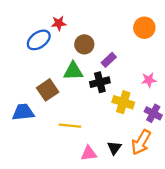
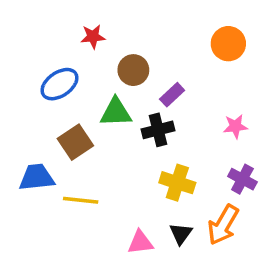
blue ellipse: (39, 40) -> (59, 84), moved
yellow cross: (123, 102) -> (177, 183), moved
yellow line: (70, 126) -> (81, 200), moved

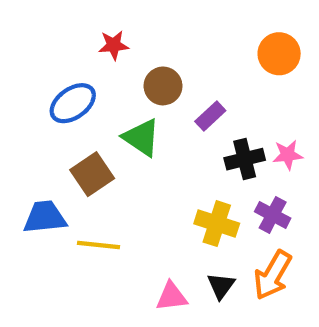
green triangle: (116, 112) -> (142, 138), turned 36
black cross: (158, 130) -> (245, 159), moved
purple cross: (242, 179) -> (273, 215), moved

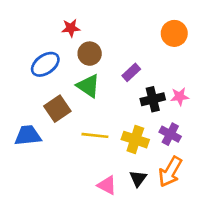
brown circle: (163, 86) -> (90, 54), moved
yellow line: (99, 245) -> (95, 135), moved
pink triangle: (172, 297) -> (107, 185), turned 35

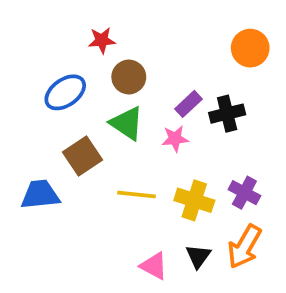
pink star: (180, 97) -> (175, 139), moved
black cross: (153, 99) -> (227, 114), moved

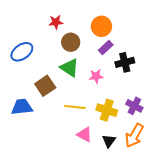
orange circle: (250, 48) -> (101, 26), moved
blue ellipse: (65, 92) -> (22, 52), moved
purple rectangle: (189, 104) -> (106, 48), moved
pink triangle: (154, 266) -> (84, 135), moved

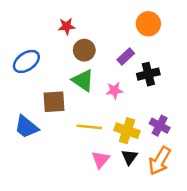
orange circle: (101, 26) -> (148, 24), moved
brown square: (45, 86) -> (54, 102), turned 30
blue trapezoid: (22, 107) -> (26, 127), turned -135
pink triangle: (84, 135) -> (101, 160), turned 42
black triangle: (109, 141) -> (129, 157), moved

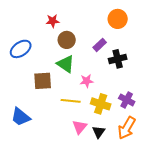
pink star: (114, 90) -> (87, 81), moved
blue trapezoid: (26, 127) -> (21, 117), moved
black triangle: (129, 157) -> (99, 132), moved

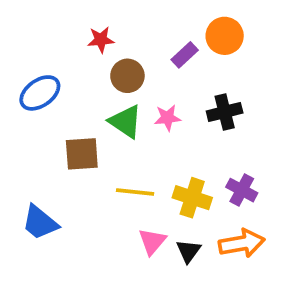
purple rectangle: (100, 45) -> (185, 55), moved
pink star: (87, 81) -> (167, 118), moved
orange arrow: (127, 128) -> (242, 243), turned -130

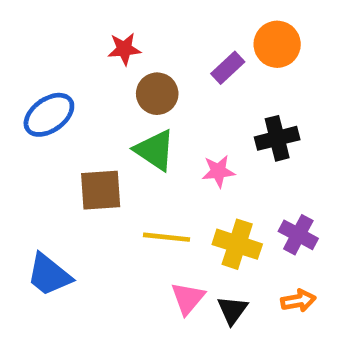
pink star: (167, 118) -> (218, 171), moved
orange arrow: (242, 243) -> (298, 301), size x0.6

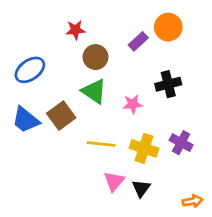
brown square: (101, 190) -> (61, 116), turned -32
blue trapezoid: (49, 275) -> (26, 120), moved
orange arrow: (298, 301) -> (192, 201), moved

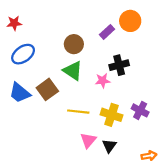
red star: (76, 30) -> (14, 23), moved
black cross: (168, 84) -> (119, 65), moved

